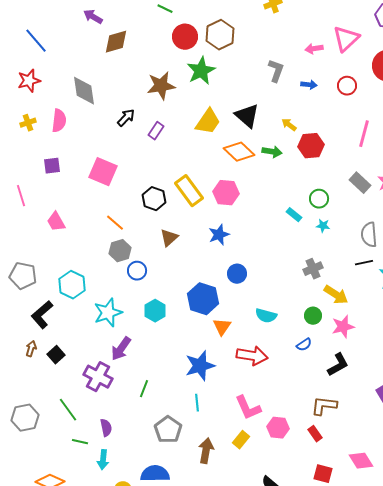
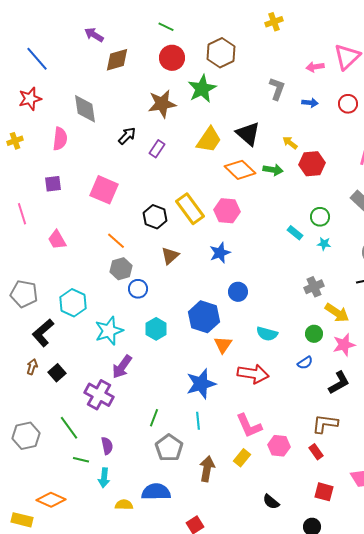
red circle: (185, 37) -> (172, 58), moved
yellow cross: (28, 123) -> (15, 141), moved
green line: (144, 389) -> (154, 418), moved

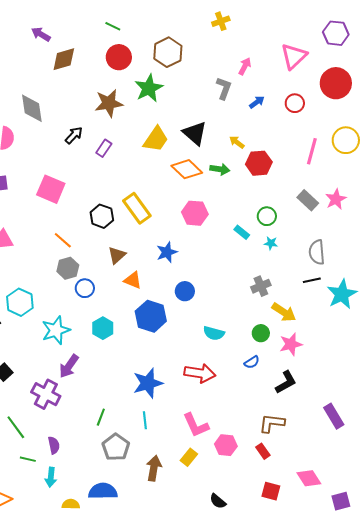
pink arrow: (315, 67) -> (245, 66), moved, turned 126
blue arrow: (310, 103) -> (257, 102), turned -42
pink hexagon: (227, 211) -> (195, 213), moved
orange triangle: (223, 345) -> (133, 280), moved, turned -42

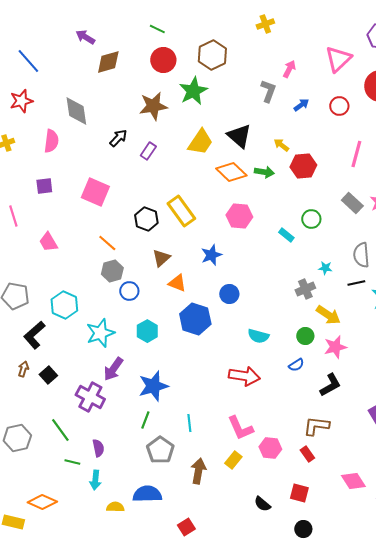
cyan star: (271, 243) -> (325, 268), moved
blue star: (148, 383) -> (153, 386), moved
red square: (271, 491) -> (299, 493), moved

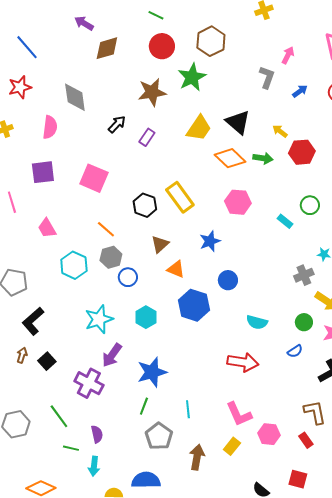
purple square: (44, 186) -> (43, 172), size x1.4
cyan hexagon: (64, 305) -> (74, 265), moved
brown L-shape: (316, 426) -> (315, 412), turned 72

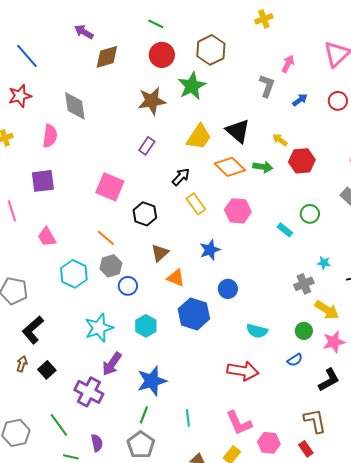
black arrow: (117, 124) -> (181, 177), moved
pink square: (94, 178) -> (110, 187), moved
yellow rectangle: (180, 197) -> (196, 204), moved, size x0.7
gray pentagon: (159, 436) -> (141, 445), moved

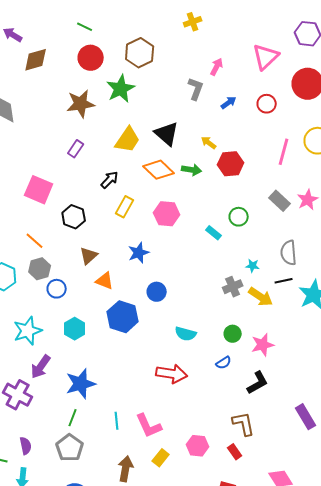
yellow rectangle: (196, 204) -> (125, 207), turned 65
yellow arrow: (327, 310) -> (261, 297), moved
pink L-shape: (239, 423) -> (149, 426), moved

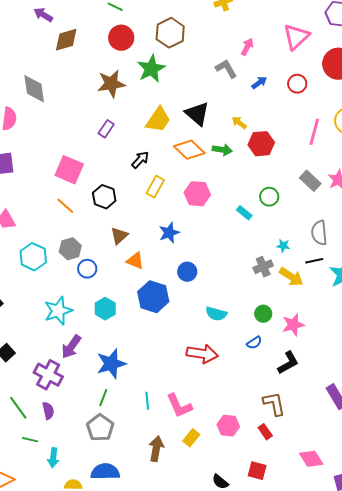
gray L-shape: (196, 89) -> (226, 69), turned -50
orange line: (35, 241) -> (65, 206), moved
purple semicircle: (26, 446) -> (48, 411), moved

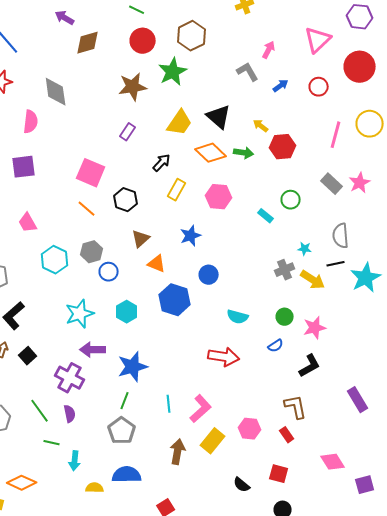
purple arrow: (71, 347) -> (93, 350), turned 55
pink L-shape: (179, 406) -> (201, 409), turned -108
yellow rectangle: (191, 438) -> (213, 441), size x1.4

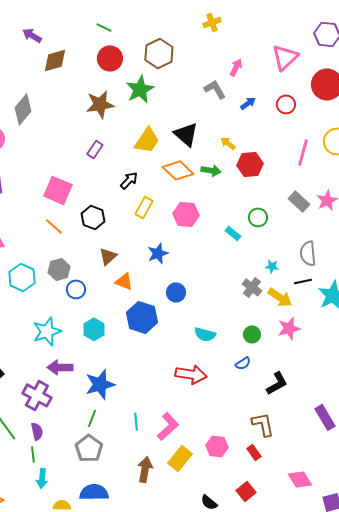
gray diamond: (56, 92) -> (23, 109), turned 48
gray cross: (285, 270) -> (252, 287), turned -30
pink star: (315, 328) -> (289, 328), moved
green line: (52, 443) -> (33, 454), moved, turned 70
red square: (279, 474) -> (246, 491), turned 36

